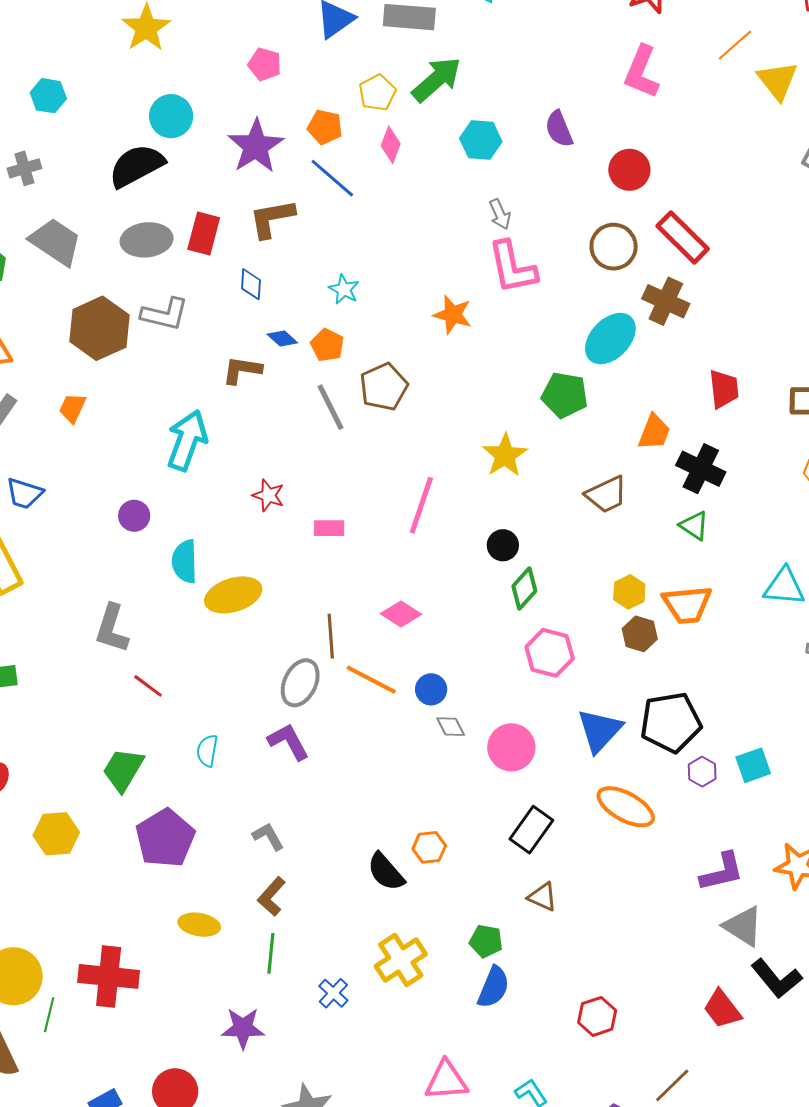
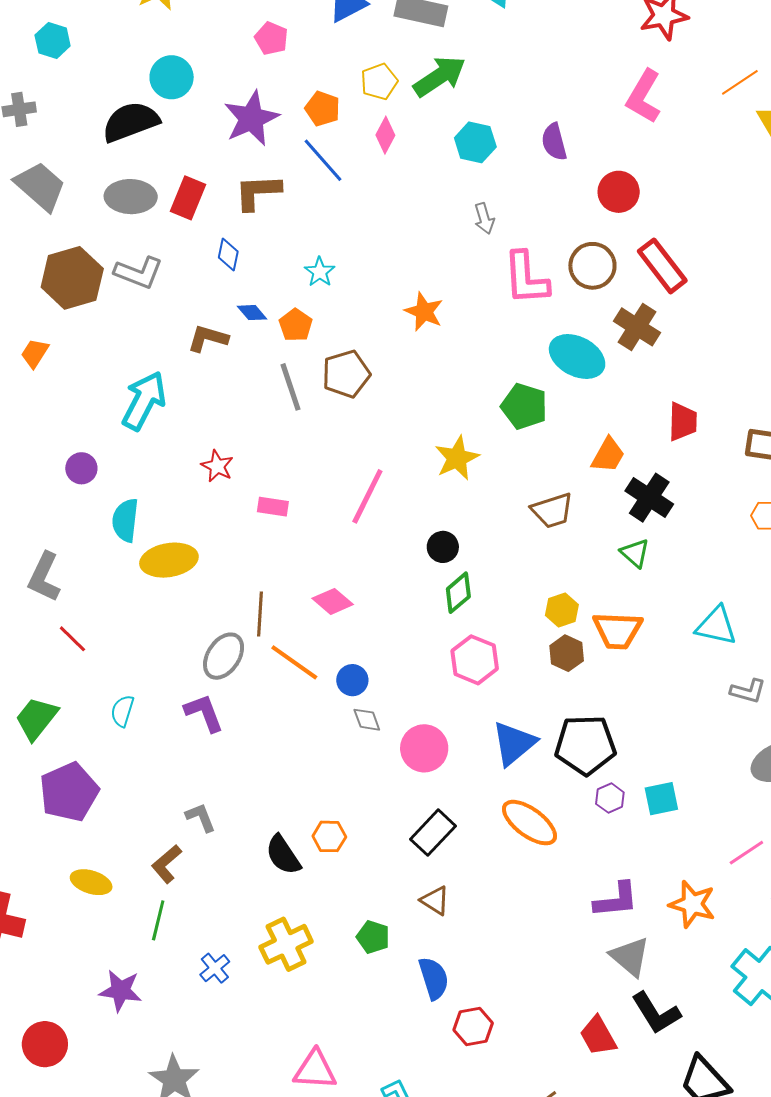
pink L-shape: (512, 267) -> (526, 278), moved
cyan ellipse: (610, 339) -> (577, 356), turned 66
gray L-shape: (268, 836) -> (201, 817), moved
blue semicircle: (493, 987) -> (434, 978), moved, turned -48

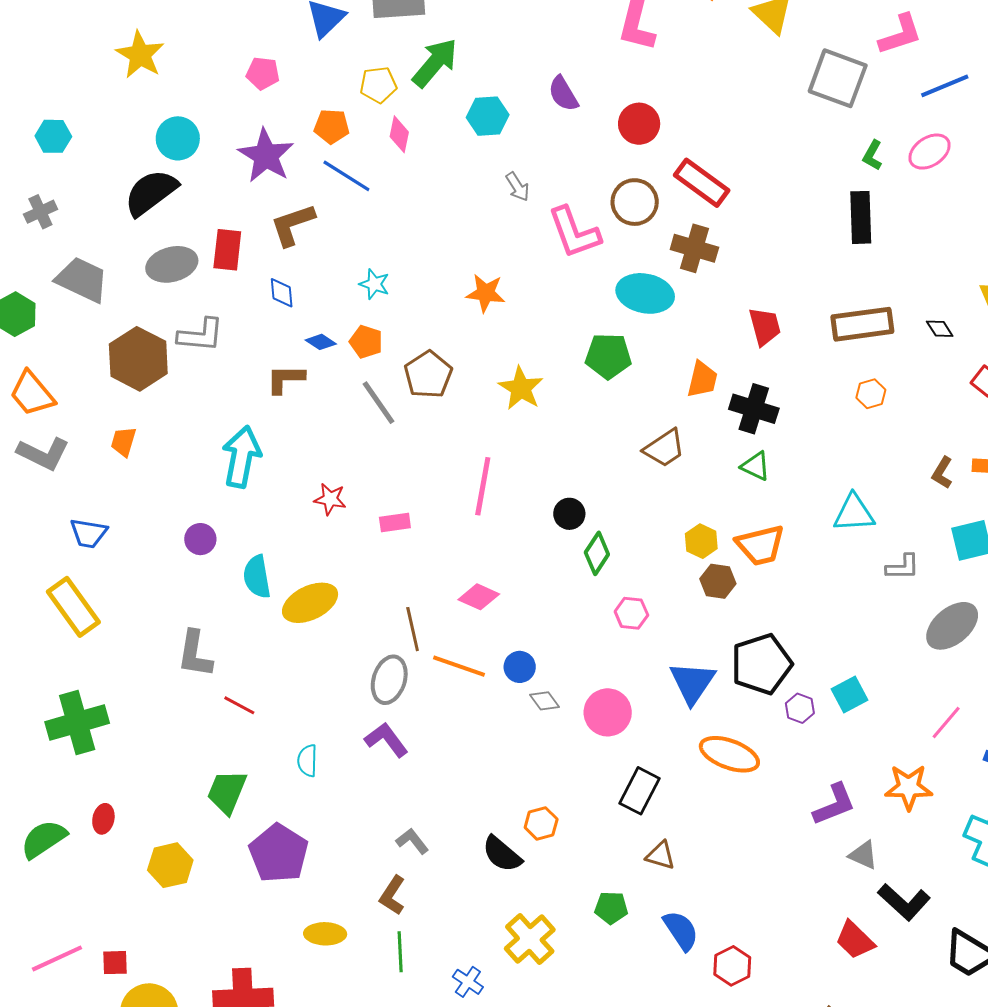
yellow pentagon: (379, 82) -> (378, 85), turned 30
yellow star: (457, 458) -> (521, 388), moved
pink hexagon: (475, 660) -> (631, 613), size x0.7
gray triangle: (630, 957) -> (863, 855), size x0.7

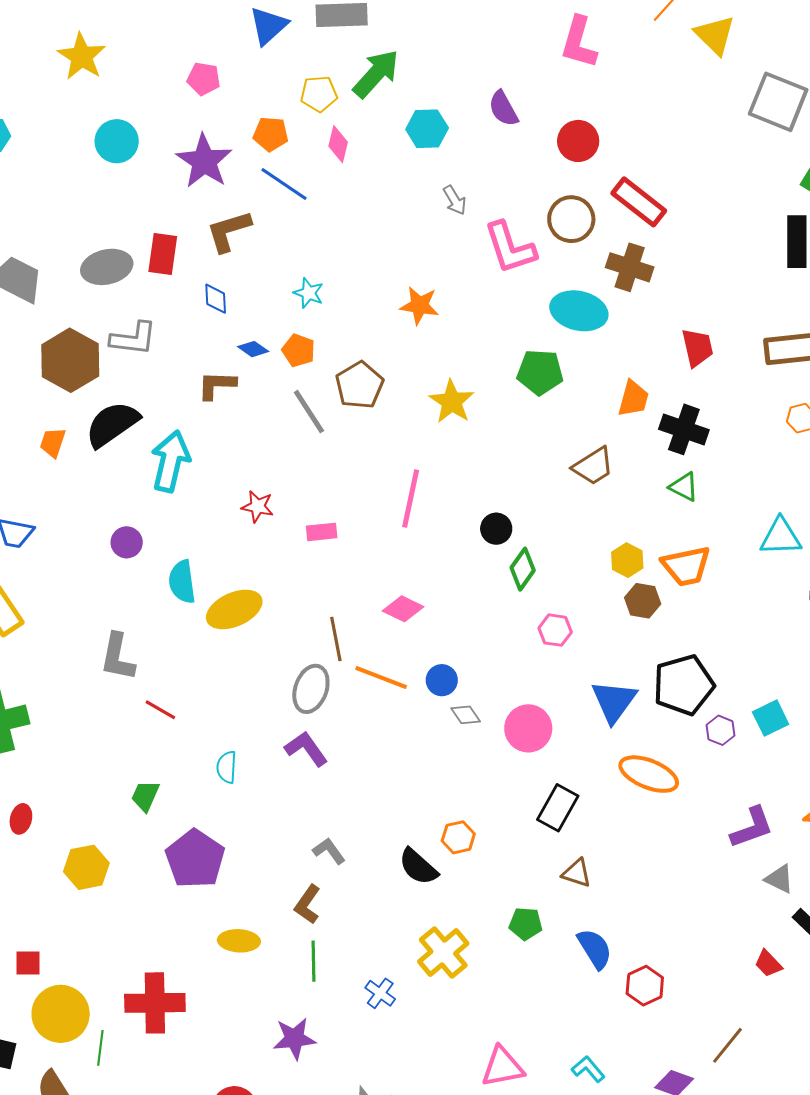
black semicircle: (151, 193) -> (112, 424), moved
green trapezoid: (227, 792) -> (145, 796), size x0.7
red trapezoid: (855, 940) -> (768, 964), size x0.7

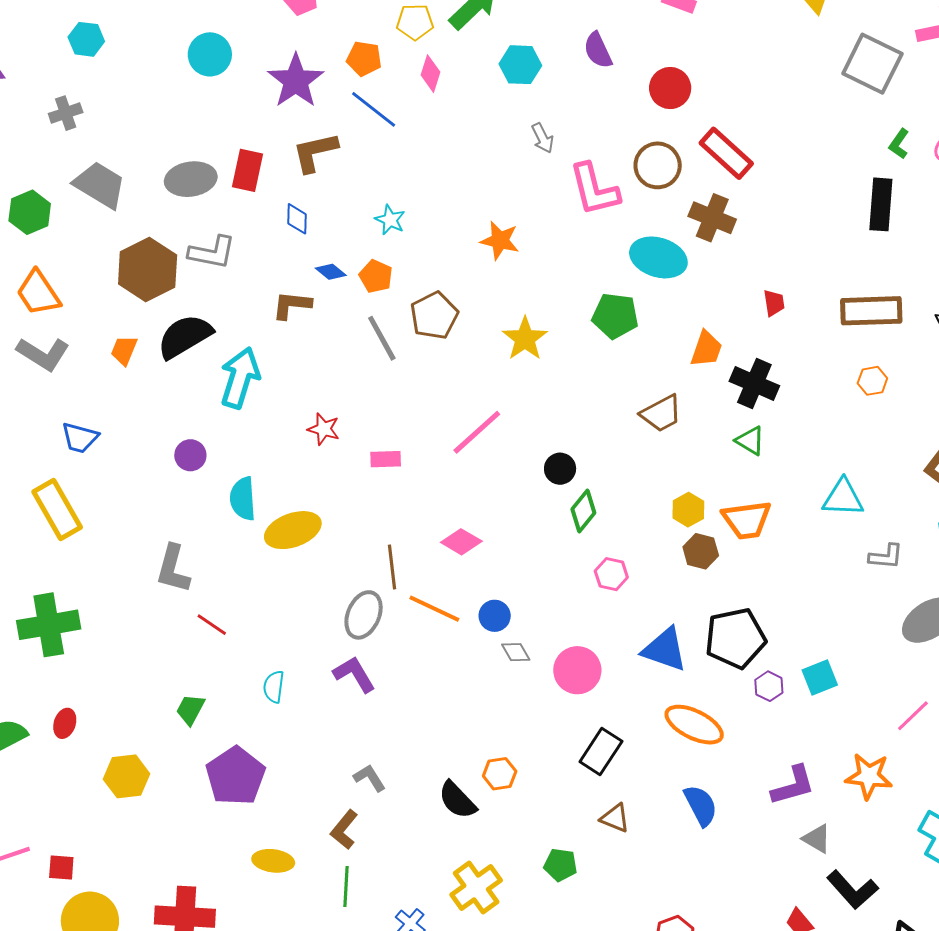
red trapezoid: (697, 348) -> (774, 303), size x0.7
pink line: (411, 498) -> (477, 432), turned 32
blue triangle: (614, 701) -> (665, 649), turned -51
blue semicircle: (595, 949) -> (701, 805), moved

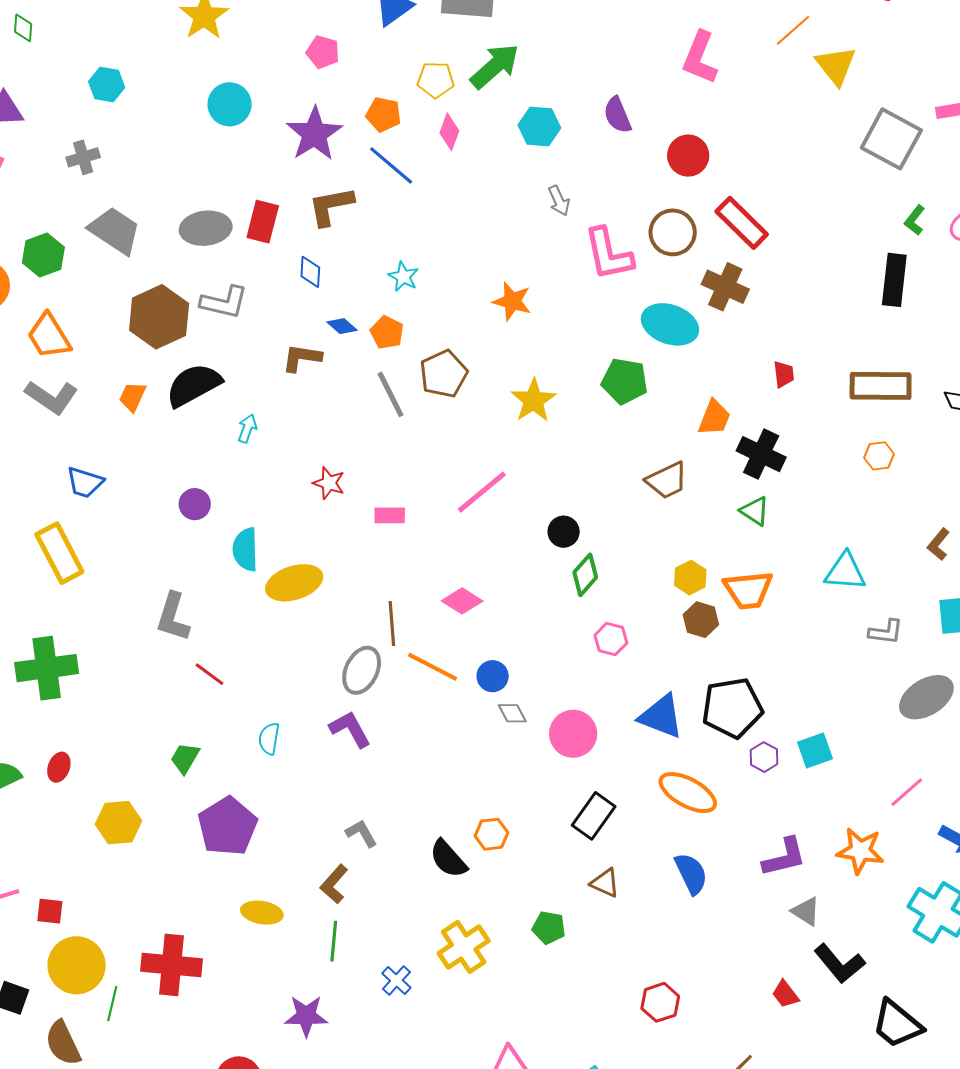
cyan arrow: (240, 378) -> (247, 428), size x0.5

